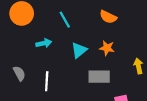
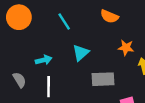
cyan arrow: (44, 43) -> (44, 60), moved
orange star: (107, 48) -> (126, 48), moved

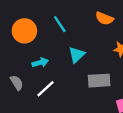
orange circle: (19, 17) -> (24, 31), moved
white line: (49, 87) -> (45, 89), turned 48

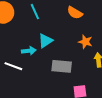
cyan arrow: (40, 63) -> (29, 51), moved
white line: (45, 89) -> (13, 66), turned 54

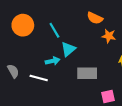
cyan line: (35, 12) -> (54, 30), moved
orange star: (85, 42) -> (109, 36), moved

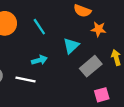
cyan triangle: (68, 49) -> (71, 46), moved
gray rectangle: (87, 73) -> (91, 66), moved, turned -36

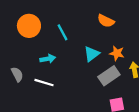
orange star: (98, 29) -> (117, 53), moved
cyan arrow: (39, 60) -> (48, 59), moved

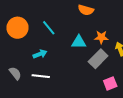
cyan triangle: (92, 54) -> (79, 42), turned 49

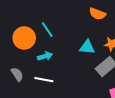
orange circle: (18, 28) -> (24, 38), moved
cyan line: (49, 28) -> (47, 30), moved

